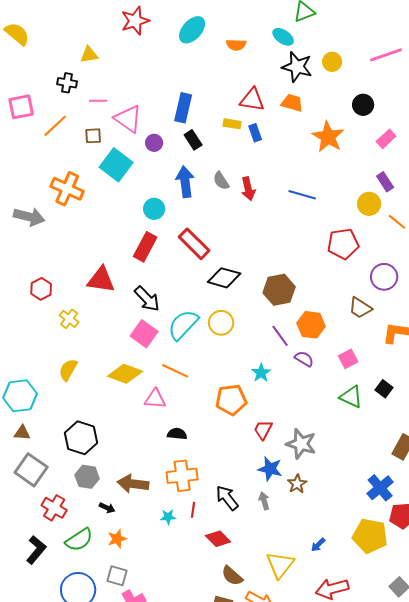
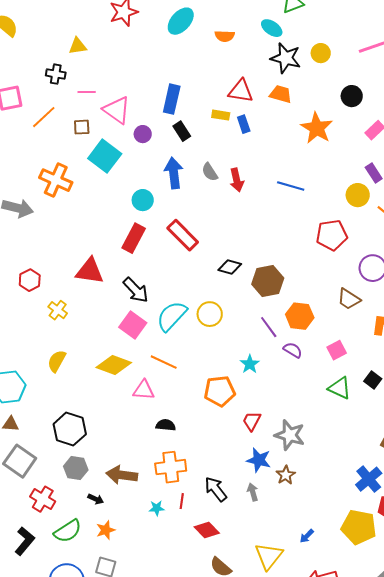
black diamond: (224, 278) -> (230, 267), moved, size x0.7

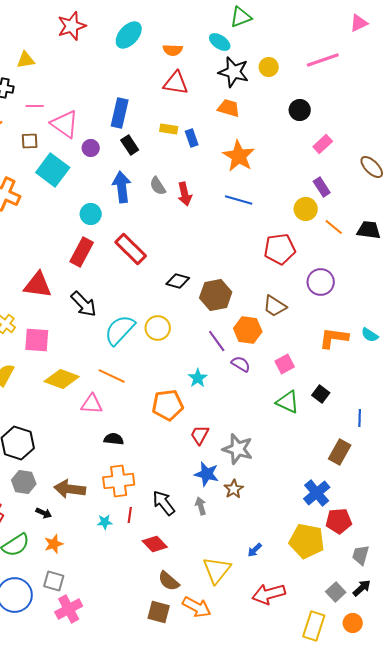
red triangle: (241, 91) -> (176, 83), moved
orange star: (317, 128) -> (239, 156), moved
brown trapezoid: (349, 299) -> (275, 306), moved
pink square: (133, 325) -> (37, 340), moved, turned -32

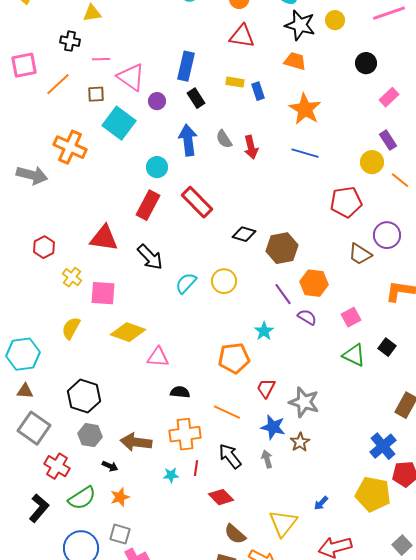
brown trapezoid: (275, 306) -> (360, 254), moved
cyan semicircle: (120, 330) -> (186, 283), size x0.7
orange line: (112, 376) -> (227, 412), moved

